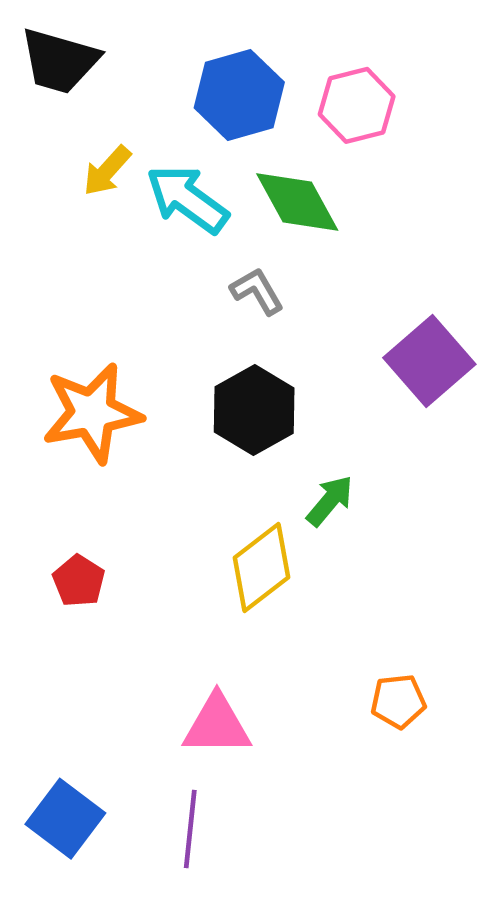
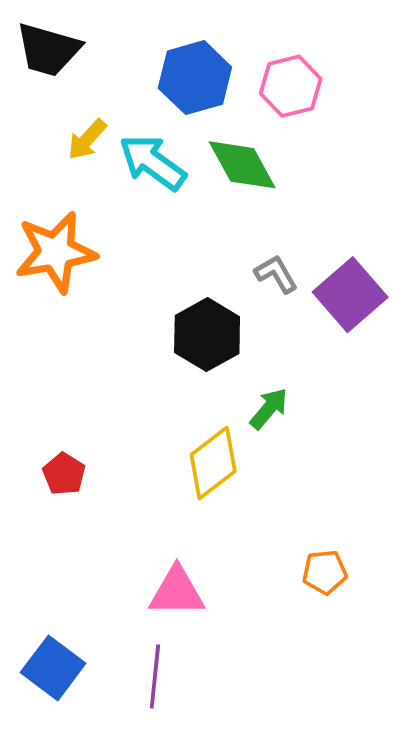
gray L-shape: (257, 291) -> (276, 274), moved
orange star: (92, 413) -> (56, 252), moved

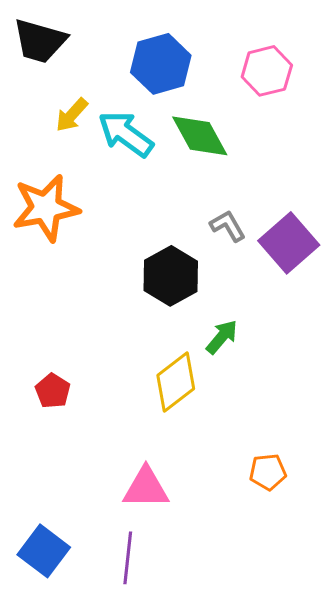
pink hexagon: (291, 86) -> (267, 71), moved

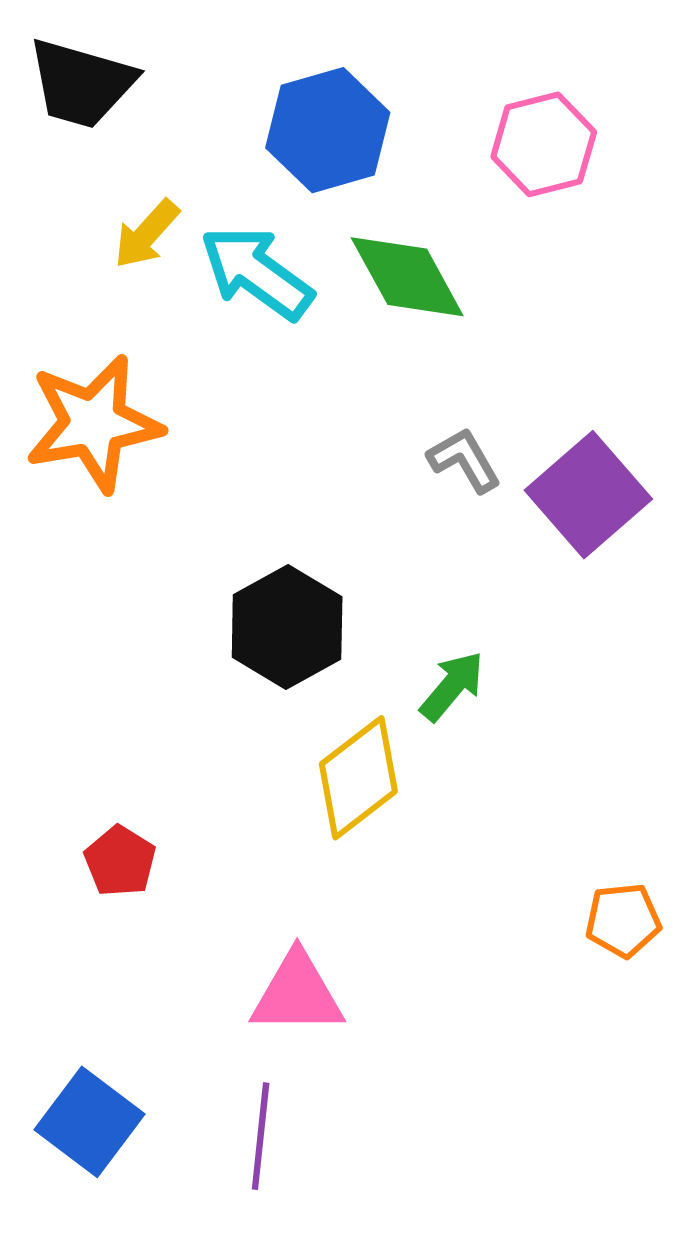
black hexagon: (171, 276) -> (287, 627), moved
red pentagon: (53, 391) -> (120, 861), moved
orange pentagon: (268, 472) -> (623, 920), moved

